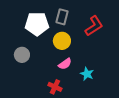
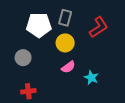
red cross: (55, 87) -> (28, 91), moved, turned -32

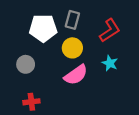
pink semicircle: (68, 67) -> (76, 75), size x1.5
cyan star: (91, 78) -> (110, 63), moved

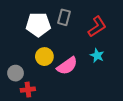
yellow circle: (72, 48) -> (44, 57), moved
gray circle: (26, 64) -> (15, 73), moved

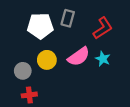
pink semicircle: (67, 66) -> (79, 57), moved
gray circle: (15, 73) -> (23, 71), moved

